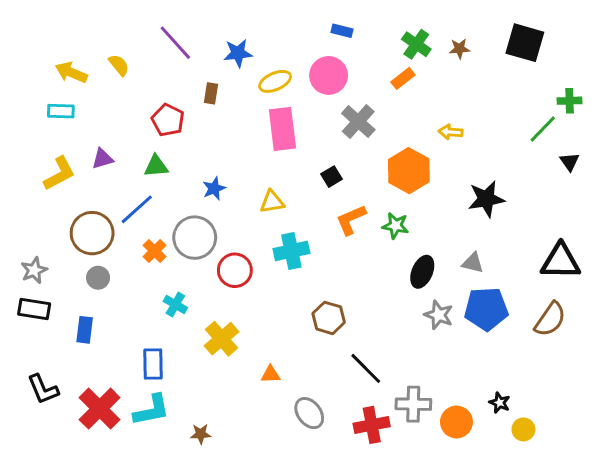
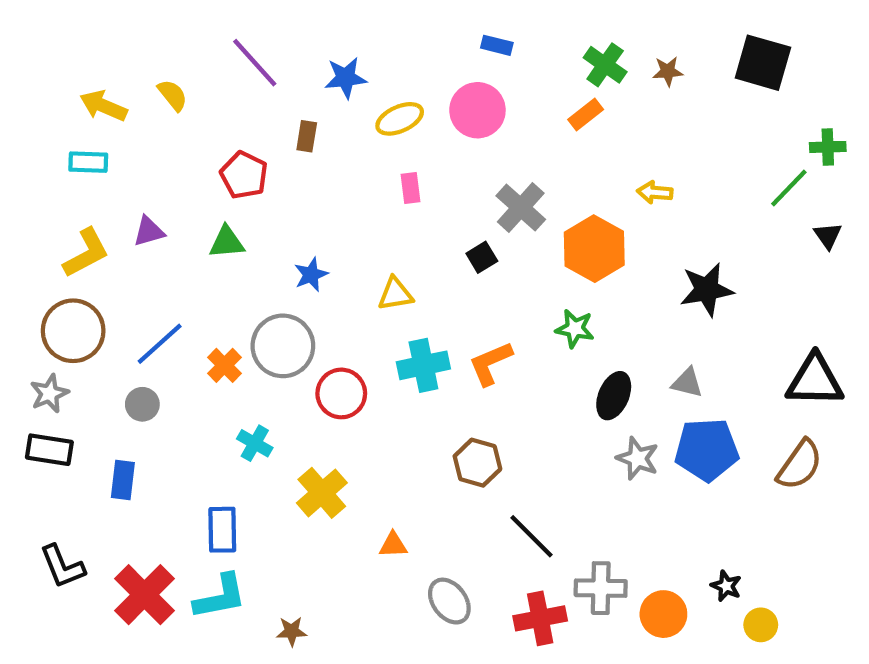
gray cross: (358, 122) -> (521, 208), moved
pink rectangle: (282, 129) -> (410, 188), size x0.5
blue line: (137, 209) -> (160, 344), moved
orange L-shape: (351, 220) -> (490, 363), moved
brown circle: (92, 233) -> (73, 331), moved

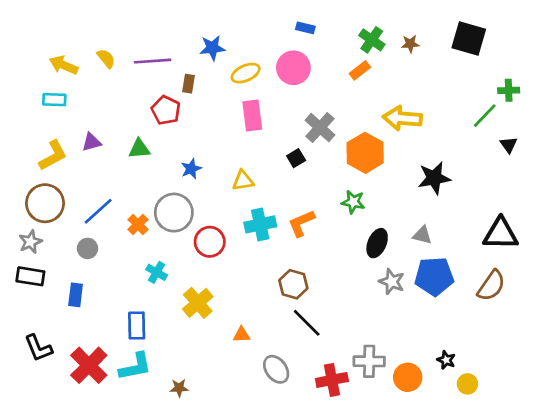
purple line: (255, 63) -> (153, 61), moved, turned -52
red pentagon: (244, 175) -> (166, 110), moved
pink rectangle: (410, 188) -> (252, 116), size x1.6
yellow arrow: (655, 192) -> (402, 118), size x1.8
black line: (532, 536) -> (307, 323), moved

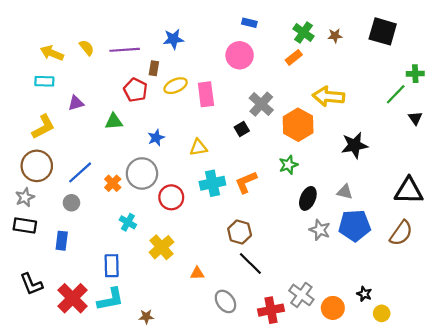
yellow ellipse: (246, 73) -> (176, 86), moved
purple triangle: (91, 142) -> (76, 103), moved
green star: (353, 202) -> (288, 165), turned -30
gray cross: (369, 361) -> (301, 295), turned 35

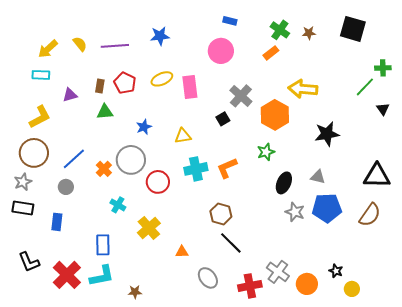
yellow arrow: (52, 53) -> (48, 49), turned -65
brown rectangle: (154, 68) -> (100, 86), moved

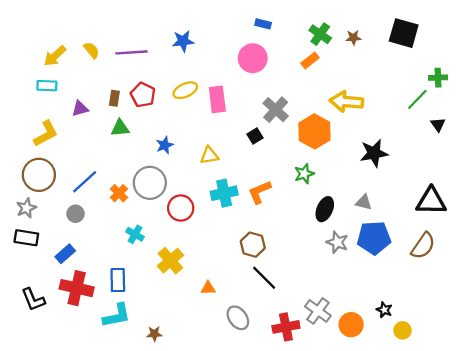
blue rectangle: (57, 222) -> (65, 254), turned 42
red cross: (67, 275) -> (77, 288), moved, turned -32

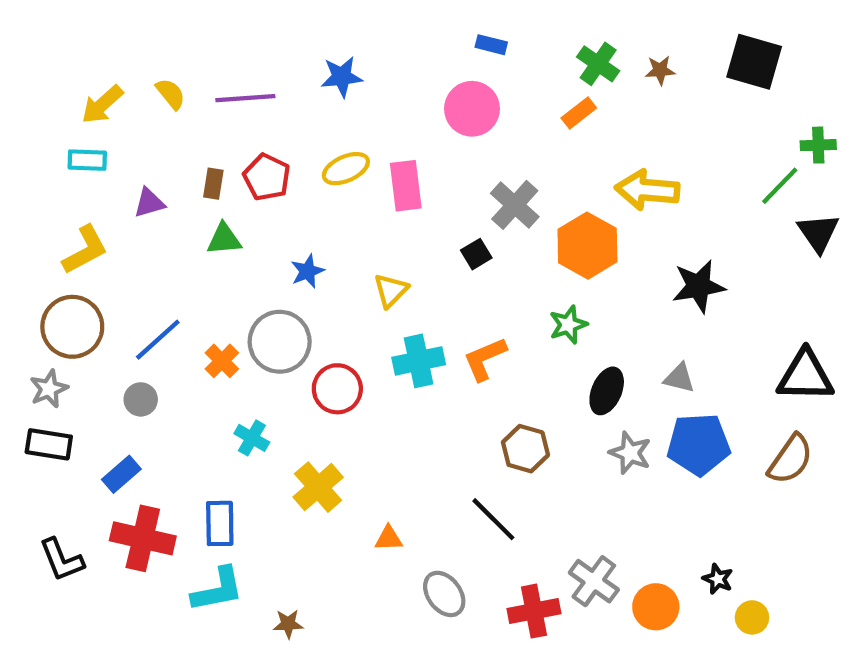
black triangle: (438, 125) -> (818, 233), size x1.5
yellow triangle: (209, 155) -> (391, 290), turned -36
brown hexagon: (253, 245) -> (525, 449), moved

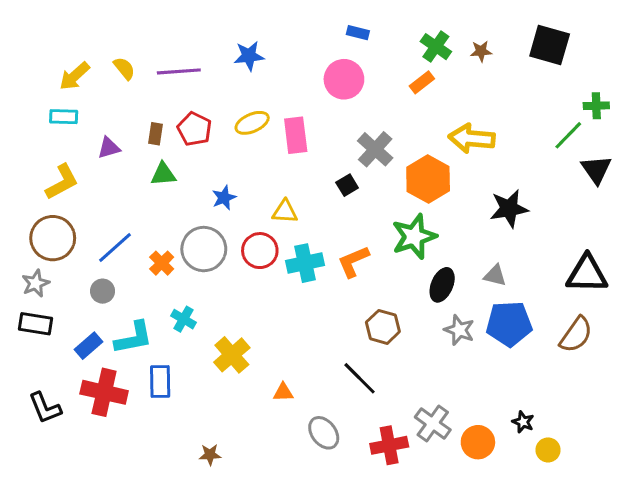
yellow triangle: (391, 290) -> (285, 212), turned 48
green star: (568, 325) -> (414, 237), size x1.6
red circle: (337, 389) -> (260, 251), moved
cyan L-shape: (218, 590) -> (134, 338), moved

